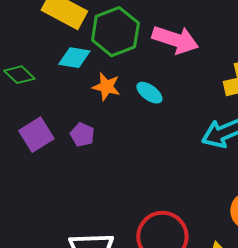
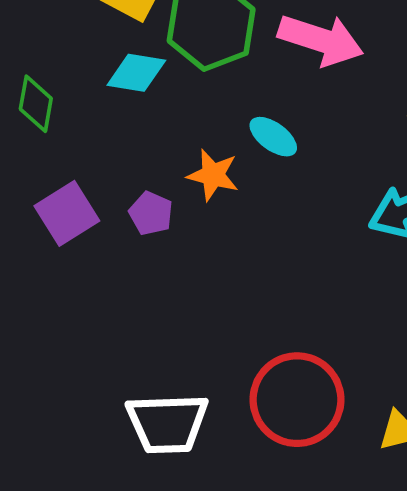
green diamond: (19, 75) -> (36, 104), turned 56
orange star: (106, 87) -> (213, 175), moved

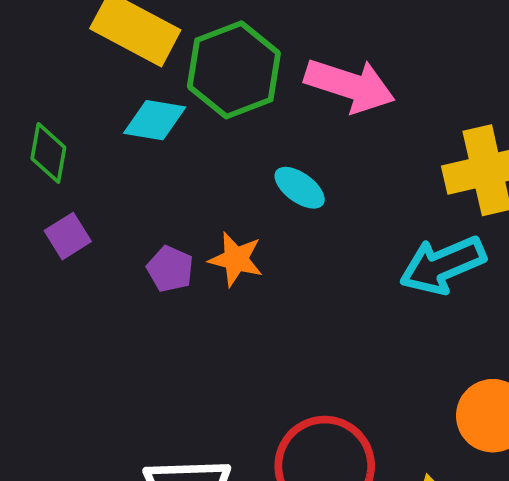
orange star: (213, 175) -> (236, 259), moved
purple square: (67, 213) -> (68, 236), moved, size x0.7

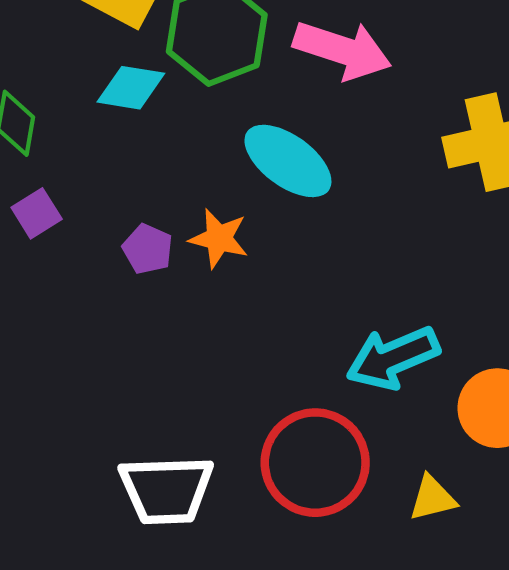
cyan ellipse: (300, 188) -> (288, 161), size x1.6
cyan arrow: (443, 265) -> (393, 358), moved

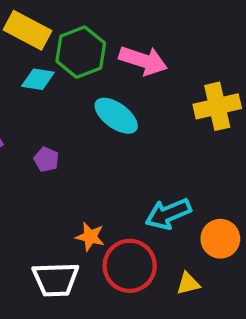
orange star: (219, 238) -> (90, 237), moved

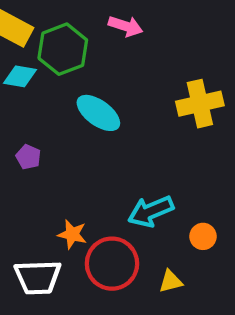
pink arrow: (143, 60) -> (126, 26), moved, size x0.7
orange circle: (220, 239) -> (203, 236), size x0.7

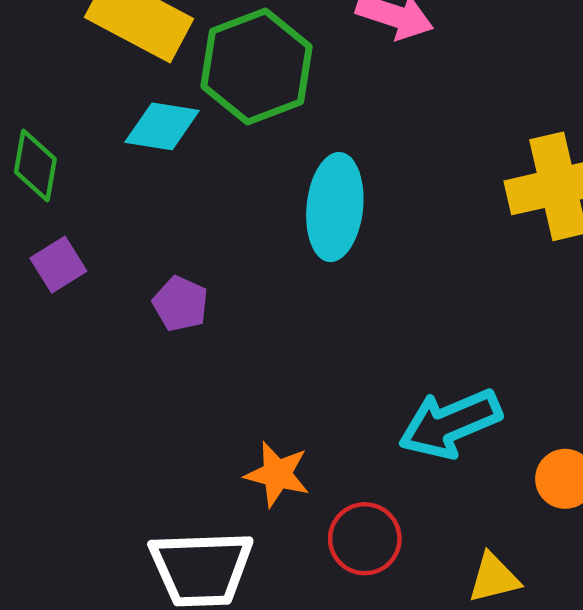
cyan ellipse: (98, 113) -> (335, 207), turned 60
red circle: (112, 264) -> (365, 539), size x0.6

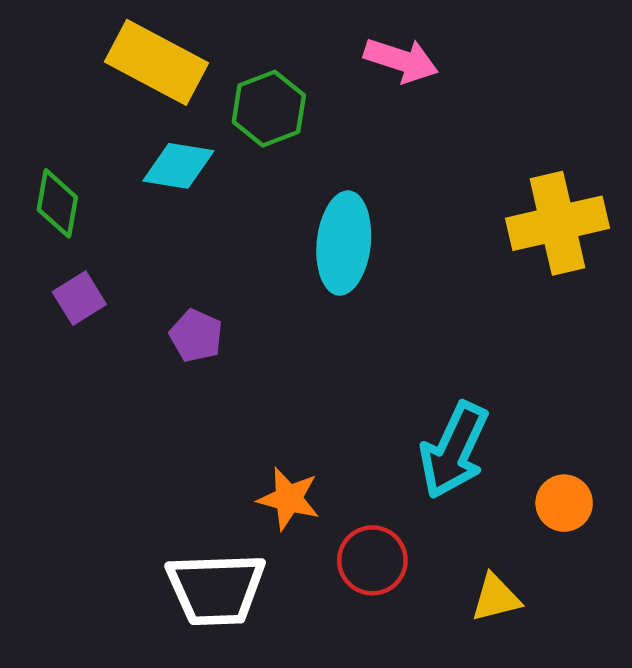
green hexagon: (257, 66) -> (269, 109), size x0.7
cyan arrow: (450, 424) -> (454, 450), turned -42

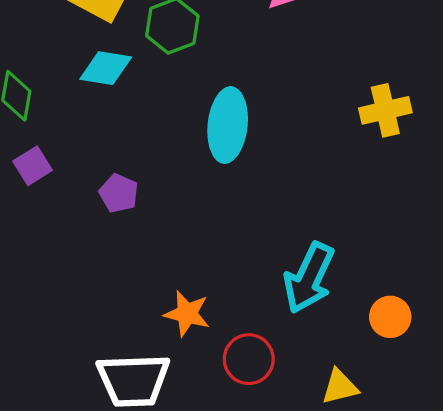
yellow cross: (557, 223) -> (385, 110), size x0.7

